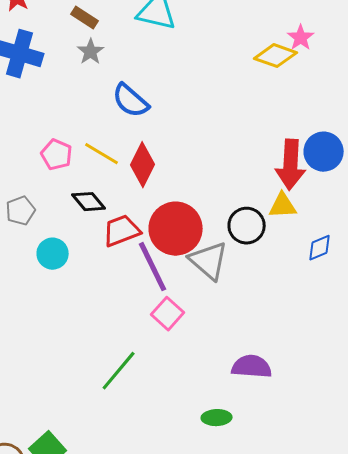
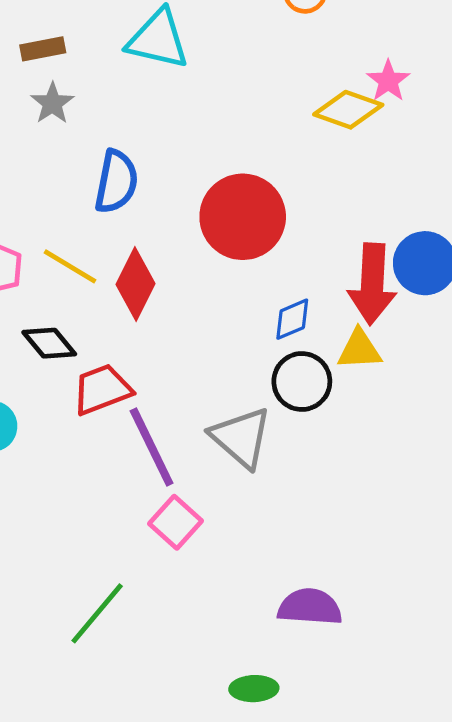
brown rectangle: (85, 18) -> (43, 49), turned -44
blue semicircle: (131, 101) -> (116, 182), turned -120
red circle: (176, 229) -> (243, 217), moved
blue diamond: (320, 248) -> (292, 319), moved

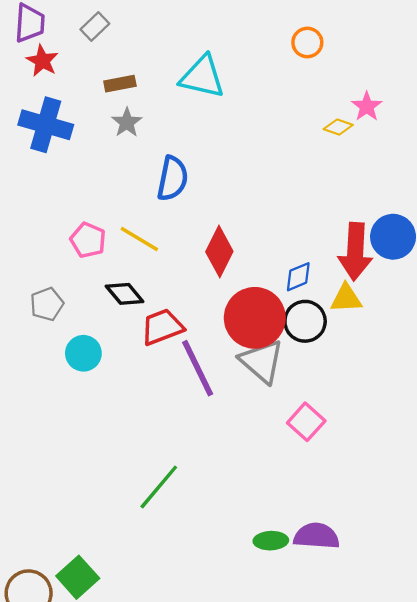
yellow diamond: (348, 110) -> (338, 127), size x0.6
red circle: (243, 217) -> (255, 318), moved
red diamond: (136, 284) -> (219, 252), moved
pink square: (176, 522) -> (306, 422), moved
purple semicircle: (310, 607) -> (316, 536), moved

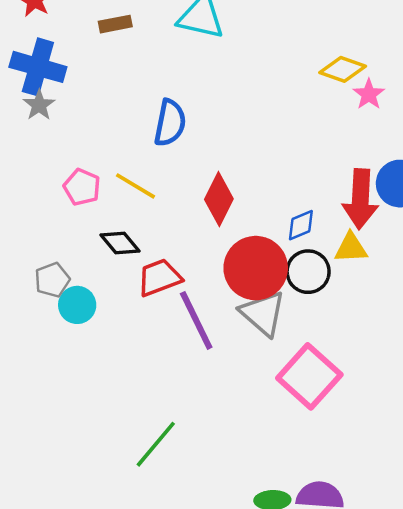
pink star: (367, 106) -> (369, 94), moved
gray star: (127, 122) -> (39, 105), moved
yellow diamond: (338, 127) -> (343, 69), size x1.5
gray pentagon: (47, 304) -> (52, 280), moved
pink square: (306, 422) -> (309, 376), size x1.6

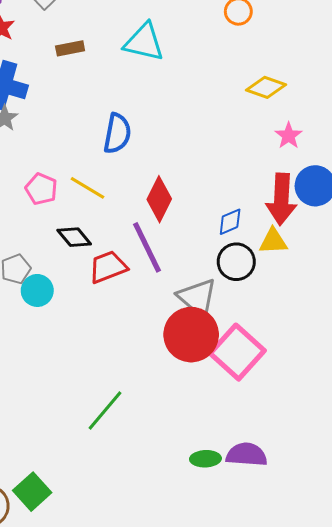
pink star: (369, 94) -> (289, 136), moved
red circle: (256, 268) -> (191, 335), moved
purple line: (196, 320) -> (147, 247), moved

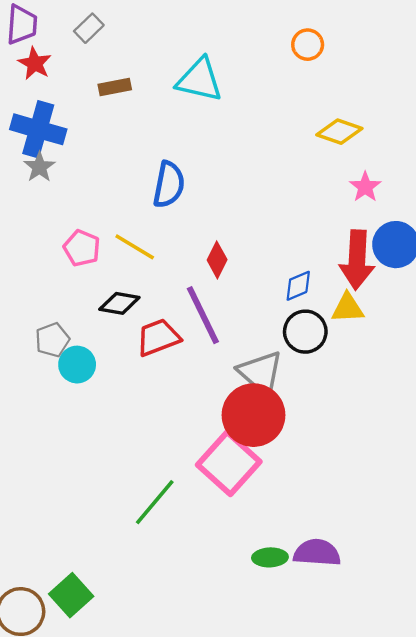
red diamond: (159, 199) -> (217, 260), size x0.7
black diamond: (74, 237) -> (119, 303), turned -40
pink square: (237, 352) -> (229, 463), moved

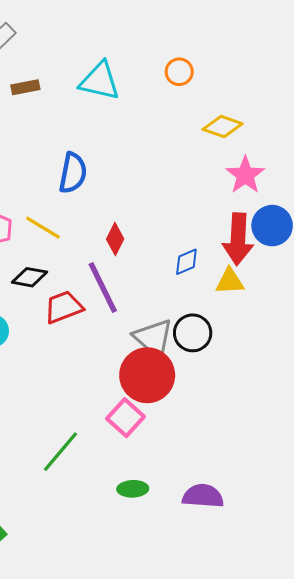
orange circle: (308, 45) -> (179, 72), moved
pink star: (365, 187) -> (245, 175), size x1.4
black circle: (305, 332) -> (193, 333), moved
pink square: (229, 463) -> (126, 418), size x0.7
green ellipse: (270, 557) -> (133, 489), moved

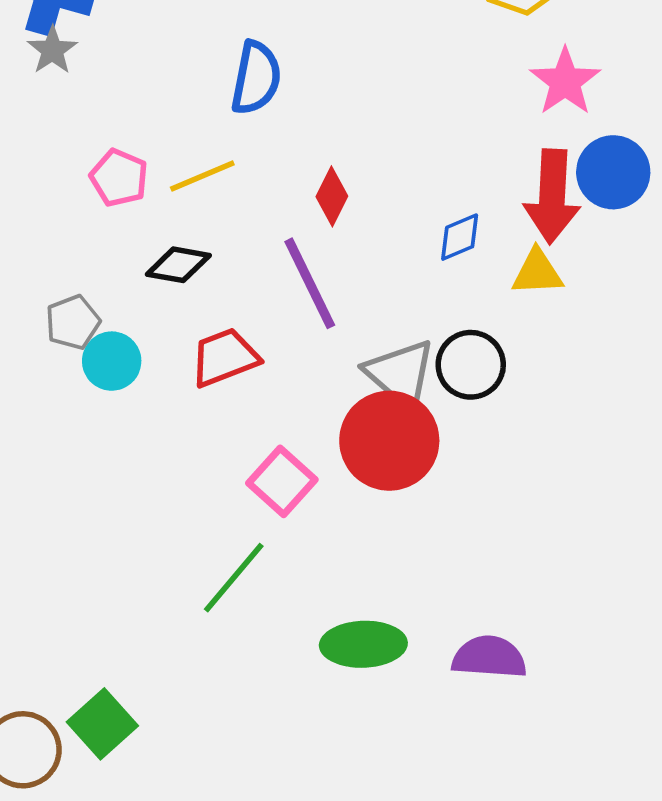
yellow line: (43, 228) -> (202, 176), turned -54
red trapezoid: (64, 307) -> (225, 357), moved
pink square: (126, 418) -> (282, 481), moved
green ellipse: (133, 489) -> (363, 644), size x1.5

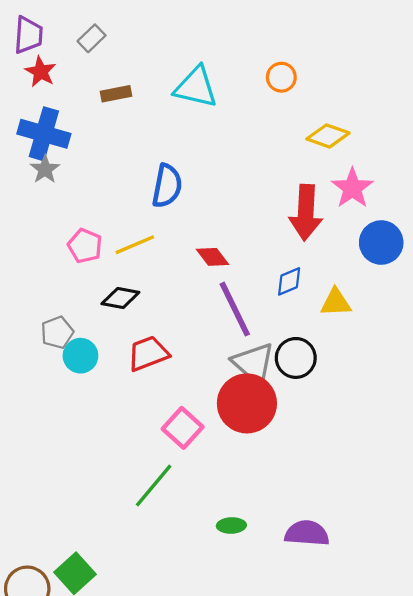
red diamond: (332, 196) -> (213, 257), turned -64
red arrow: (552, 196) -> (306, 213), moved
purple line: (310, 283) -> (235, 309), moved
green ellipse: (363, 644) -> (231, 525), size x0.6

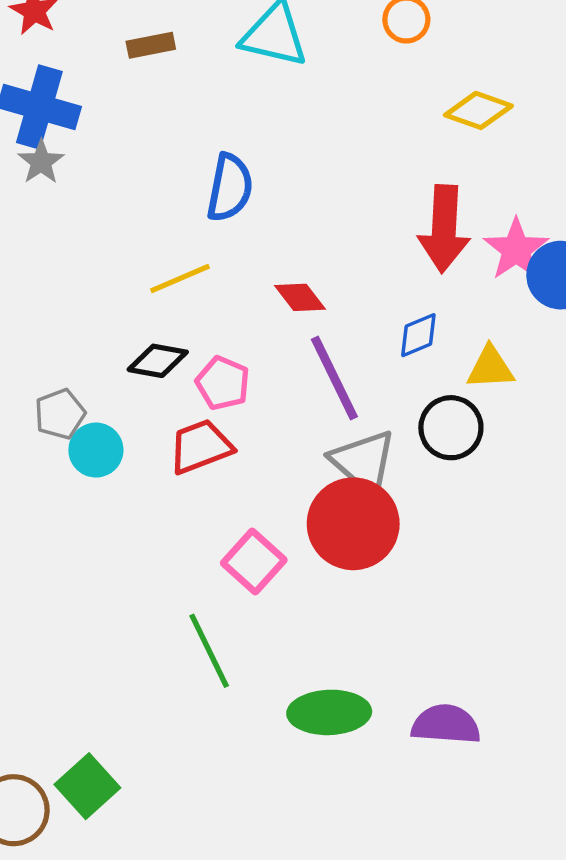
pink star: (352, 188) -> (516, 249), moved
pink pentagon: (85, 246) -> (223, 383), moved
black circle: (296, 358) -> (451, 428), moved
green line: (154, 486) -> (209, 651), turned -66
green ellipse: (231, 525) -> (329, 712), size x1.8

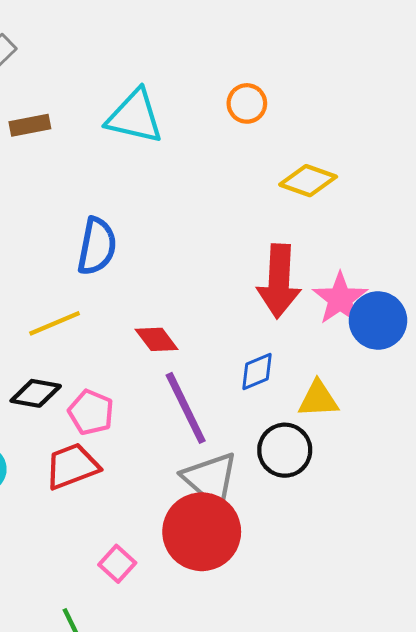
pink square: (254, 561) -> (117, 564), size x0.7

